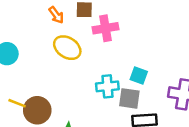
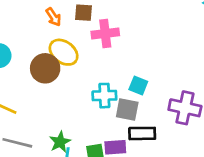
brown circle: (37, 110) -> (45, 68), moved

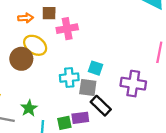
orange arrow: (53, 17) -> (26, 18), turned -56
black rectangle: (142, 133) -> (101, 106), turned 48
green star: (60, 142) -> (29, 108), moved

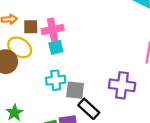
brown square: (49, 13) -> (31, 27), moved
cyan square: (96, 68) -> (56, 47), moved, turned -32

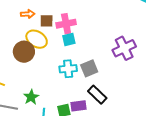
purple cross: (122, 85) -> (124, 48), moved, turned -35
gray square: (75, 90) -> (89, 68), moved, turned -30

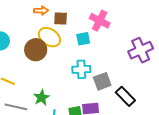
pink cross: (66, 24) -> (100, 21), moved, turned 36
gray square: (89, 68) -> (102, 81), moved
black rectangle: (97, 95) -> (125, 96), moved

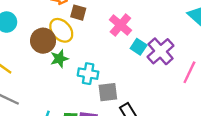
cyan square: (83, 39) -> (139, 47), moved, turned 32
purple cross: (141, 50) -> (160, 51), moved, turned -30
green star: (41, 98) -> (59, 59), moved

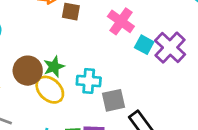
yellow ellipse: (61, 30) -> (50, 90), moved
brown circle: (43, 41) -> (28, 71), moved

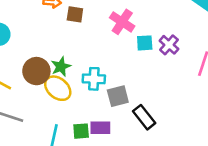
cyan square: (144, 45) -> (145, 43), turned -30
purple cross: (170, 48) -> (169, 45), size x0.7

